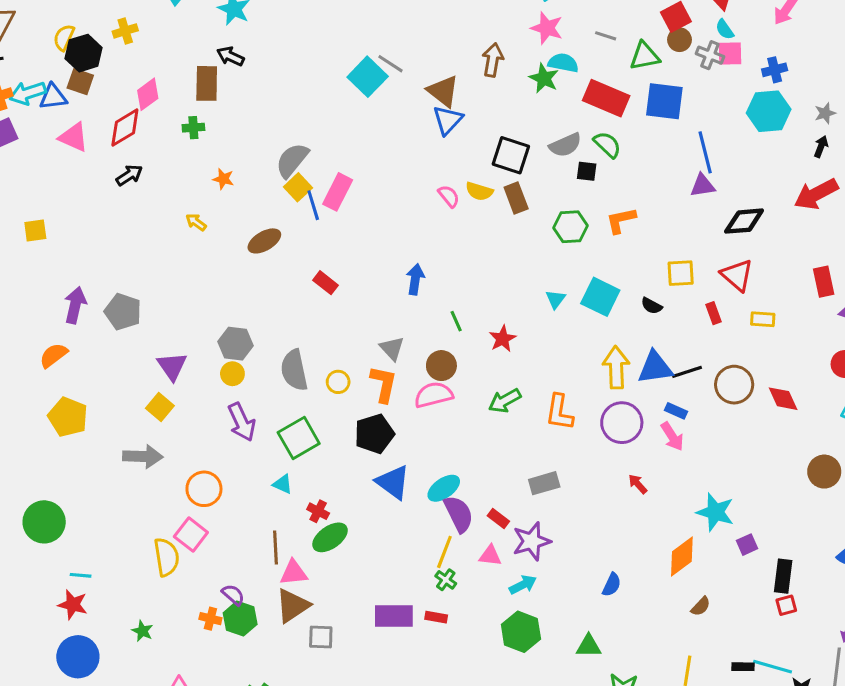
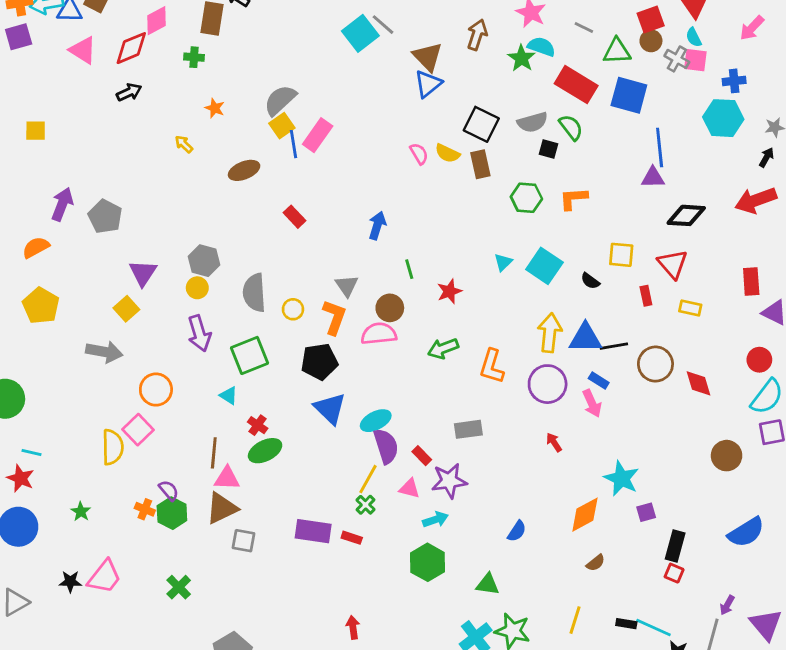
red square: (786, 605) -> (674, 573), turned 30

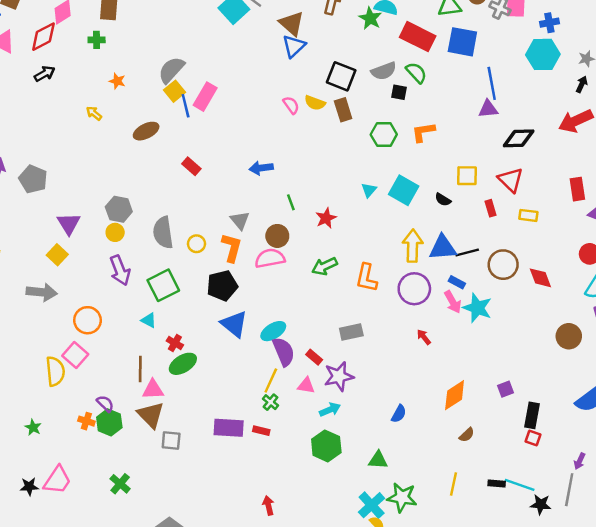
blue arrow: (377, 225) -> (261, 168), turned -110
cyan star: (621, 478) -> (477, 308), moved
brown triangle: (222, 508) -> (151, 415), turned -44

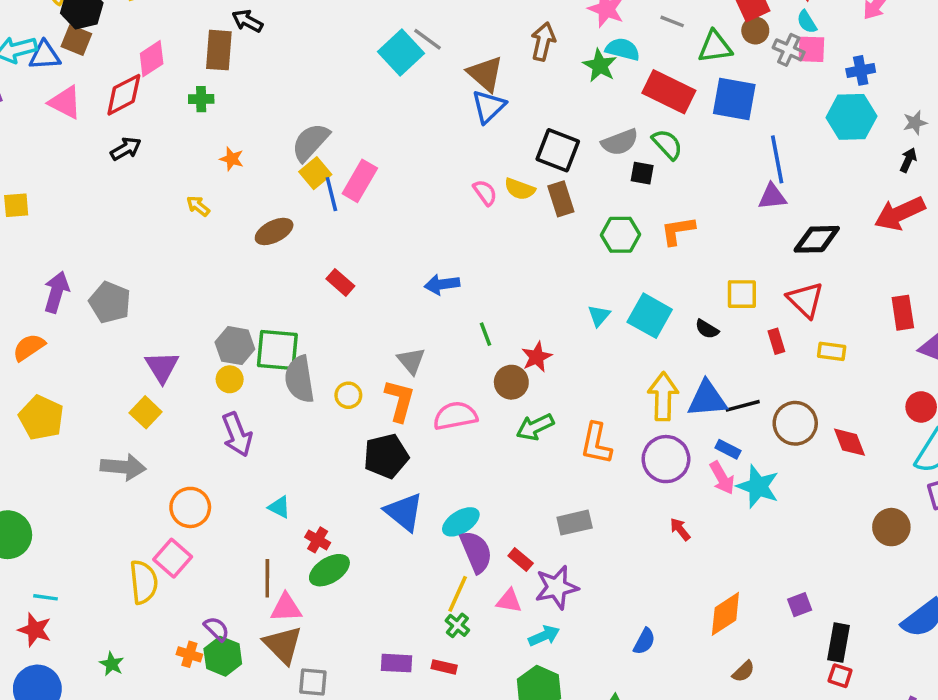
brown circle: (277, 236) -> (511, 382), moved
green square: (163, 285) -> (277, 350), moved, turned 32
purple rectangle: (229, 428) -> (397, 663), size x0.7

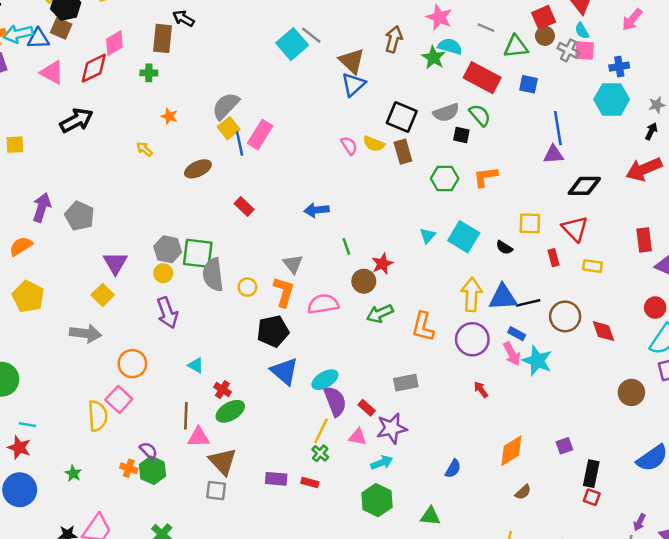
blue square: (734, 99) -> (529, 84), size x0.6
black arrow: (126, 149) -> (76, 120), moved, size x1.5
brown triangle: (283, 645) -> (223, 462), moved

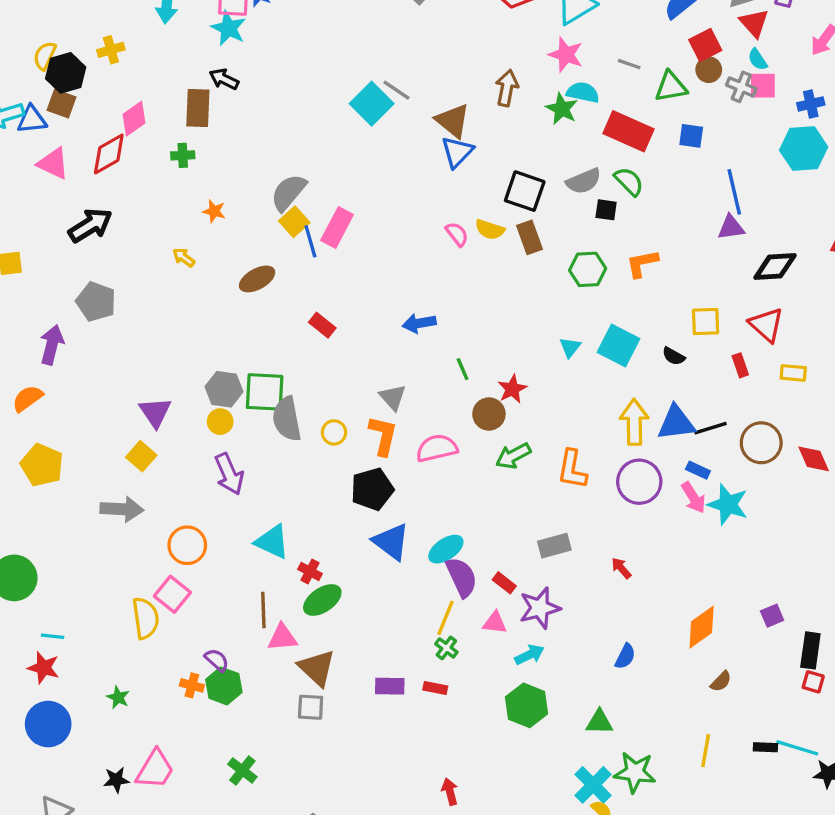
gray pentagon: (80, 216) -> (96, 302), moved
cyan triangle: (196, 365) -> (272, 542), size x1.6
red arrow: (481, 390) -> (621, 568), moved

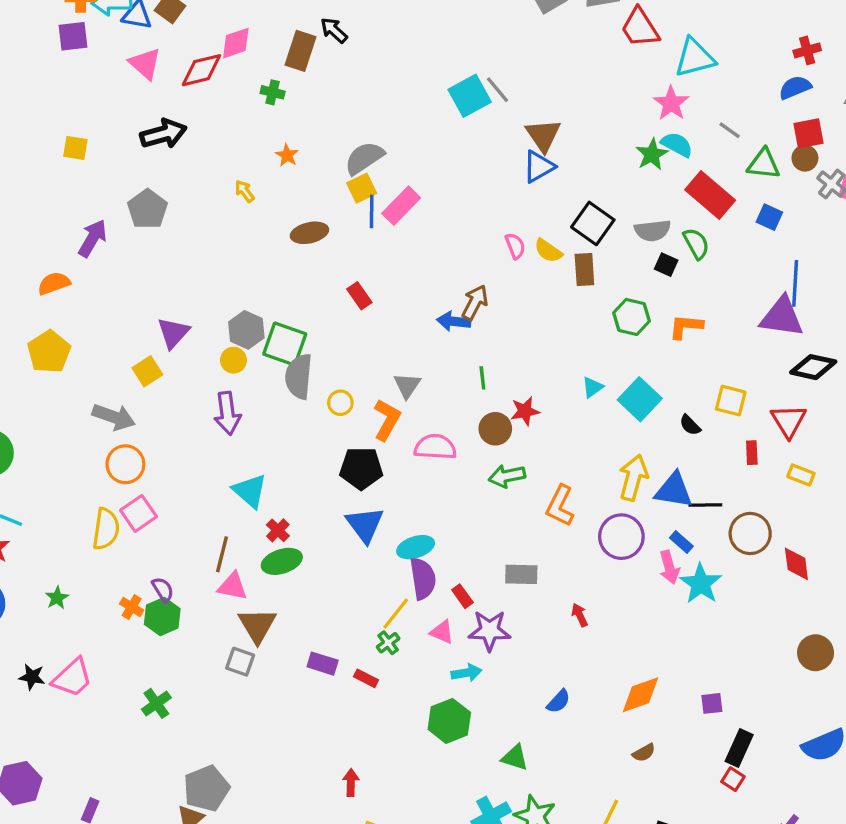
brown arrow: (507, 88) -> (475, 303), moved
purple triangle: (731, 227) -> (782, 317), size x1.6
orange circle: (187, 545) -> (125, 464), moved

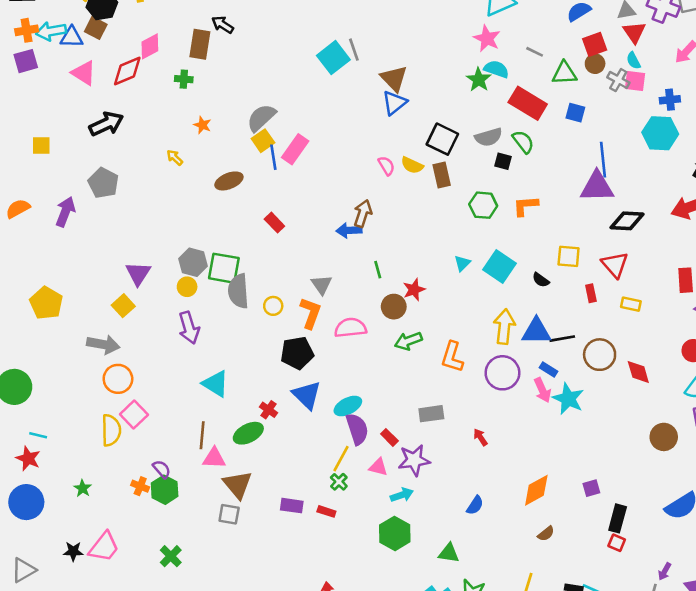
gray line: (497, 90) -> (354, 50), turned 30
orange semicircle: (54, 283) -> (18, 209), moved
red cross: (278, 530) -> (268, 410), moved

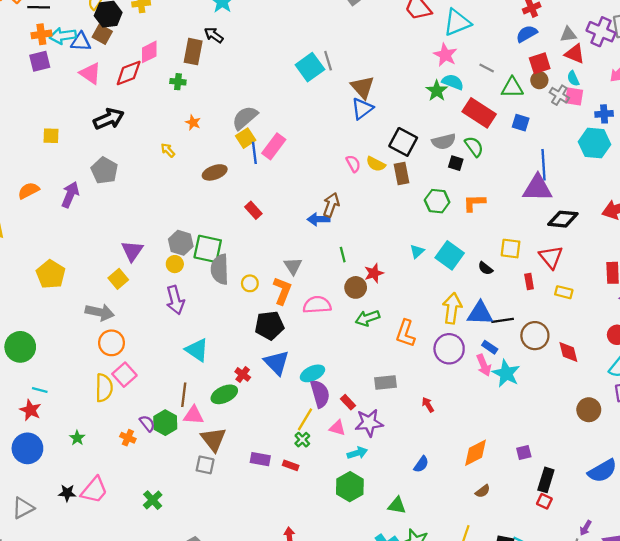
red triangle: (634, 32) -> (575, 54), turned -35
green hexagon: (165, 490) -> (165, 423), moved

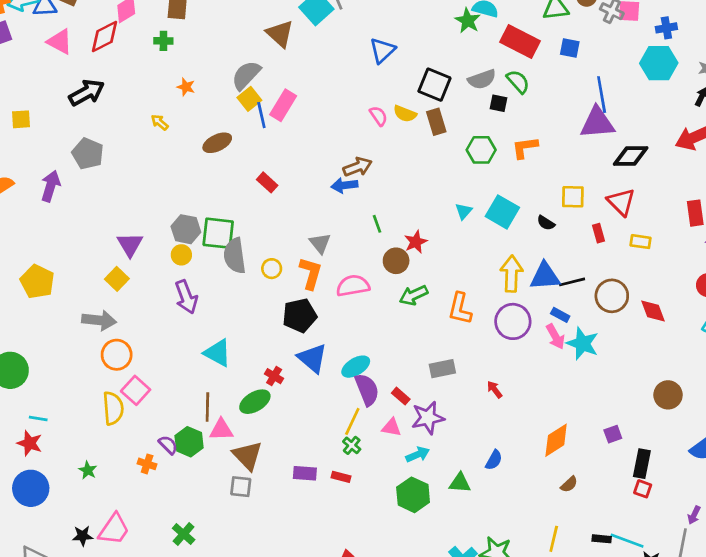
brown triangle: (362, 87) -> (280, 34), moved
brown arrow: (331, 205) -> (358, 167), turned 55
brown circle: (589, 410) -> (668, 395), moved
green triangle: (397, 505) -> (460, 483), moved

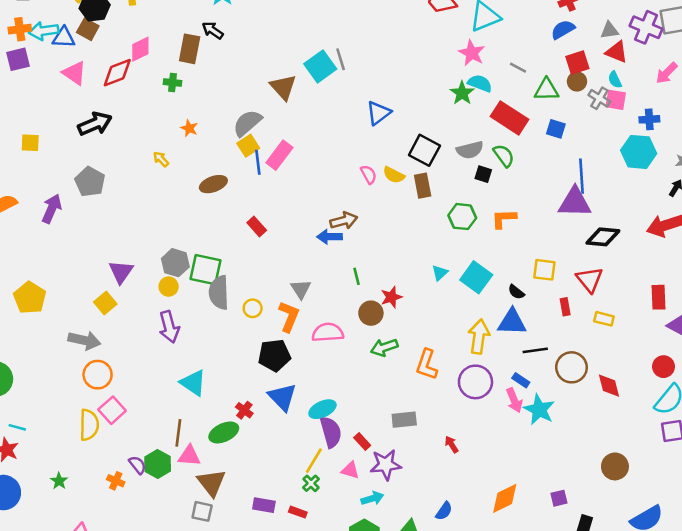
blue triangle: (545, 276) -> (512, 322), moved

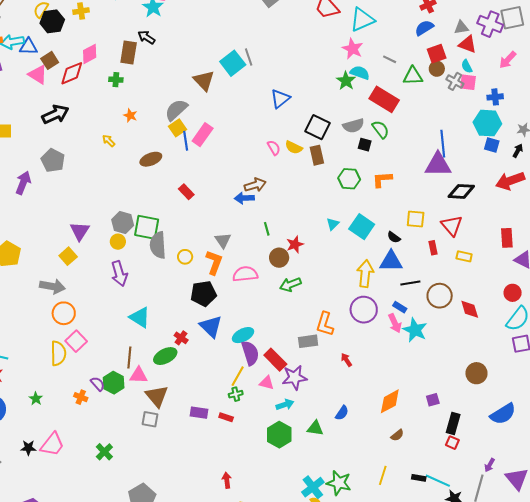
brown square: (88, 29) -> (50, 60), moved, turned 30
blue square: (556, 129) -> (492, 145), moved
orange L-shape: (427, 365) -> (325, 324), moved
red rectangle: (362, 441) -> (275, 360), size x1.6
green cross: (311, 483) -> (236, 394), turned 32

